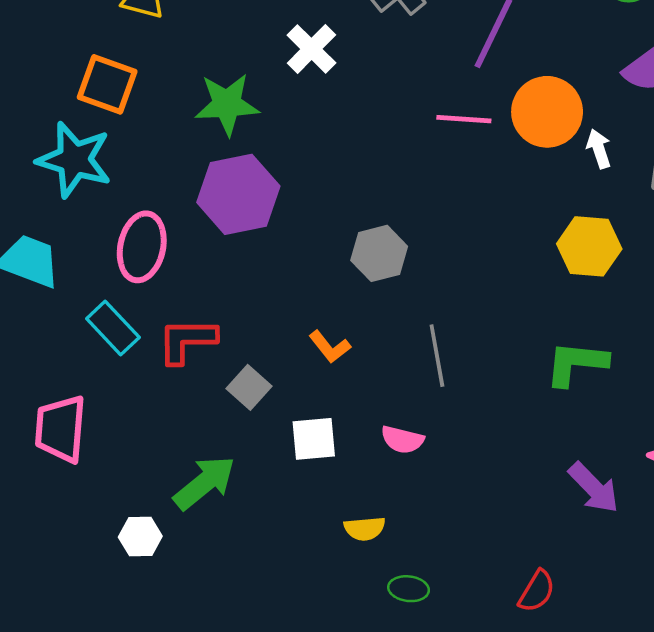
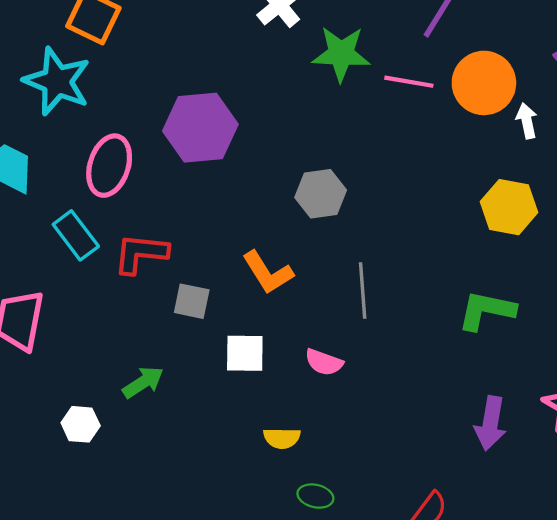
green star: (227, 104) -> (341, 54), moved
orange L-shape: (330, 347) -> (268, 272), size x1.4
gray square: (249, 387) -> (192, 301), turned -36
green arrow: (205, 483) -> (143, 382), size x0.7
purple arrow: (594, 488) -> (490, 423), turned 48

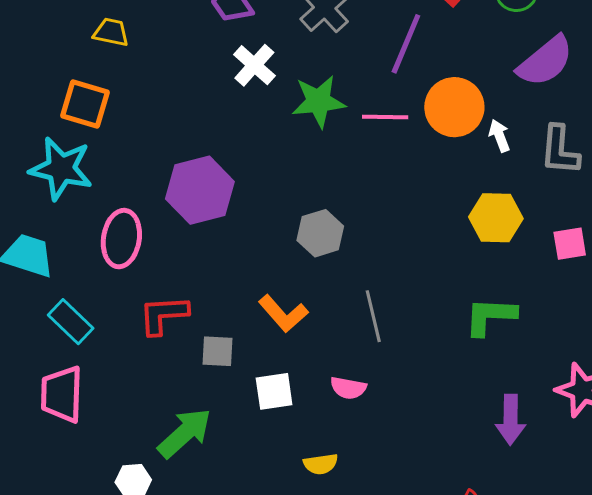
cyan rectangle: (76, 235) -> (71, 322), moved
green arrow: (143, 382) -> (185, 433), size x1.5

